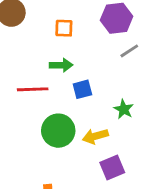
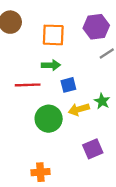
orange square: (64, 28) -> (53, 35), size x1.5
yellow arrow: (95, 136) -> (79, 109), moved

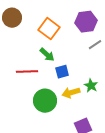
orange square: (53, 35) -> (49, 29), turned 35
green arrow: (51, 65) -> (47, 55), turned 42

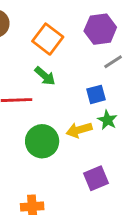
blue square: (62, 72) -> (96, 94), moved

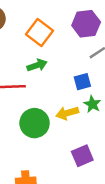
green arrow: (45, 76) -> (37, 65), turned -60

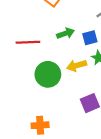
green arrow: (37, 65) -> (66, 33), moved

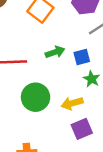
yellow arrow: (77, 65) -> (72, 103), moved

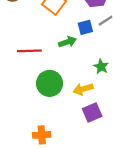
blue square: (82, 57) -> (85, 27), moved

